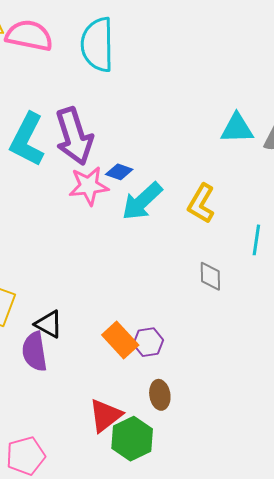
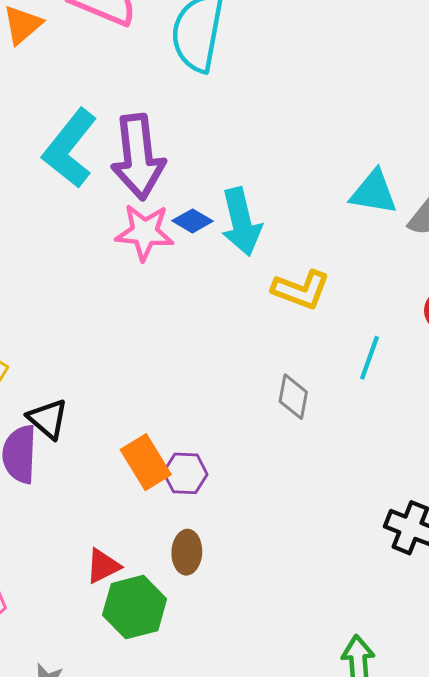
cyan arrow: (142, 201) -> (241, 222), moved, turned -72
yellow L-shape: (201, 204) -> (301, 290), turned -111
red triangle: (105, 415) -> (103, 566), size x0.7

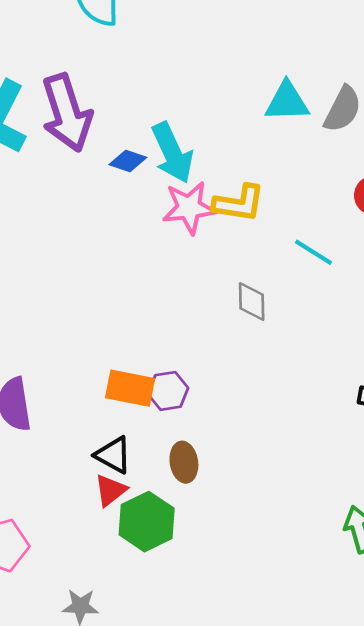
pink star: (145, 232) -> (189, 208), moved
cyan line: (369, 358) -> (314, 252), turned -66
black triangle: (48, 419) -> (113, 455), moved
orange rectangle: (146, 462) -> (130, 388), turned -36

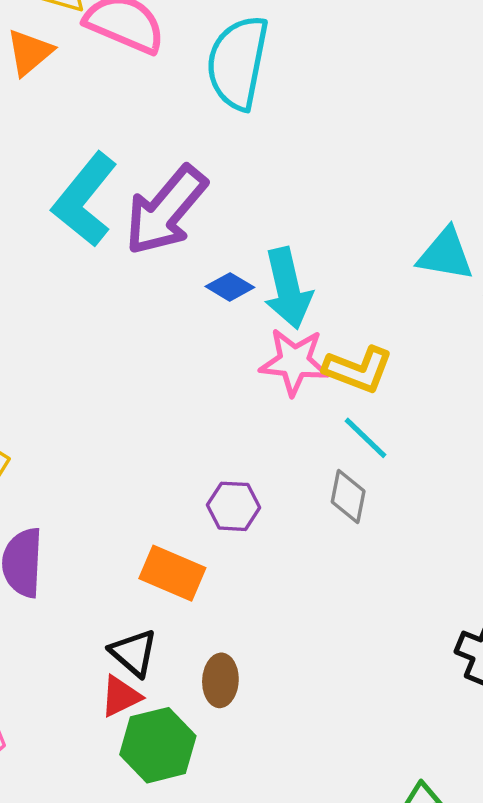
purple arrow: (67, 113) -> (166, 210), turned 46
cyan line: (314, 252) -> (366, 438), moved
purple hexagon: (168, 391) -> (233, 506), moved

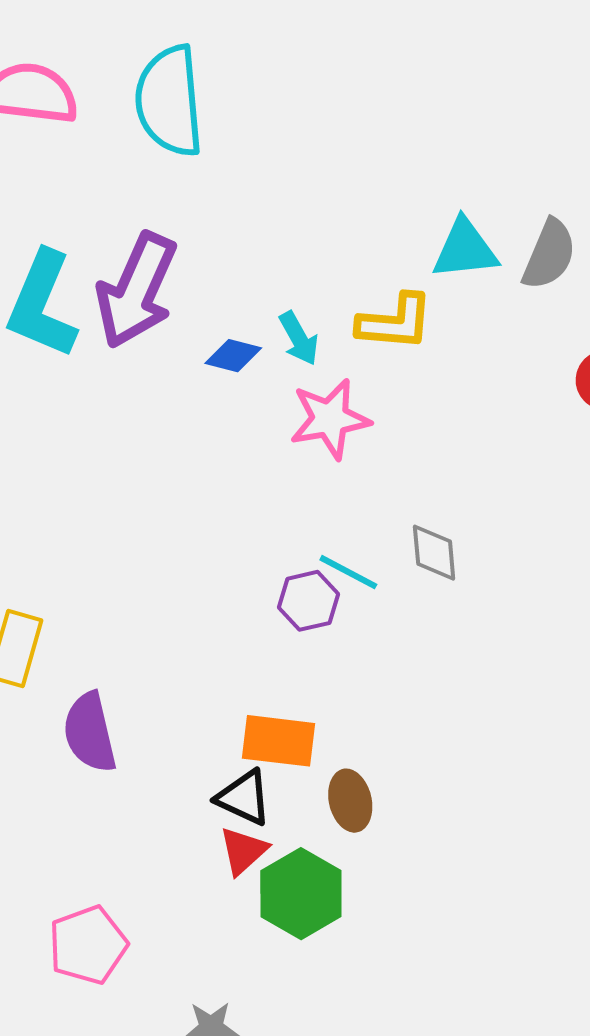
cyan arrow: (288, 288) -> (299, 338), size x0.6
yellow L-shape: (358, 370) -> (395, 322), moved
cyan line: (366, 438) -> (348, 572), moved
orange rectangle: (172, 573) -> (279, 741), moved

